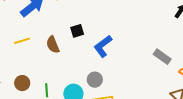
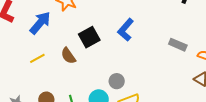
black square: (77, 31) -> (89, 37), size x1.5
blue L-shape: (103, 46) -> (126, 30), moved

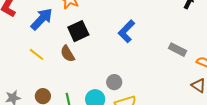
black square: (89, 37) -> (78, 31), moved
yellow line: (37, 58) -> (37, 54), turned 63

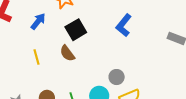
blue arrow: (42, 19) -> (38, 21), size x0.7
yellow line: (37, 54) -> (37, 57), turned 42

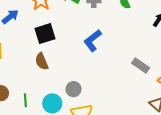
brown semicircle: (67, 53) -> (42, 61), moved

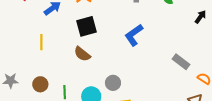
brown semicircle: (42, 61) -> (82, 54), turned -30

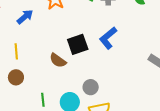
black square: (86, 26) -> (78, 44), moved
brown circle: (40, 84) -> (16, 77), moved

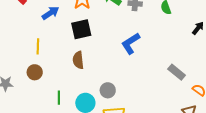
black square: (78, 44) -> (81, 29), moved
brown semicircle: (58, 60) -> (78, 60), turned 42

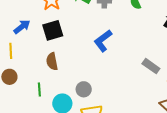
blue arrow: (50, 13) -> (22, 27), moved
green line: (59, 98) -> (39, 89), moved

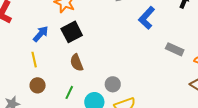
blue L-shape: (103, 41) -> (147, 18), moved
green line: (39, 89) -> (69, 92), turned 40

